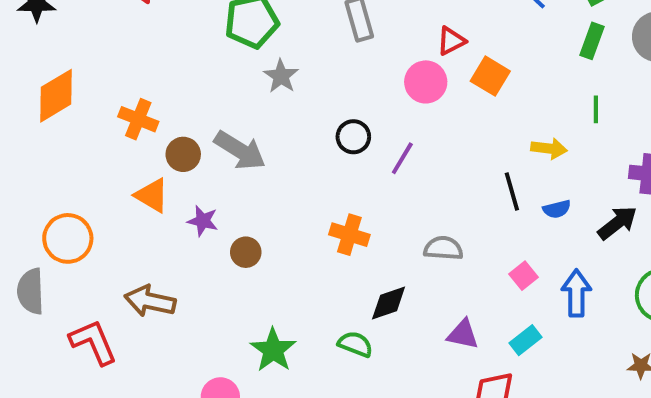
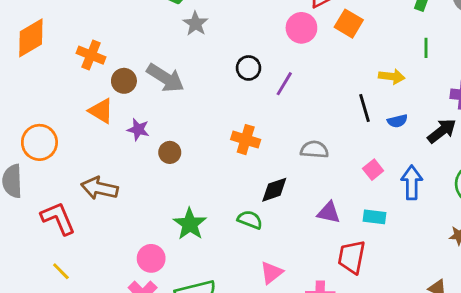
cyan rectangle: (526, 340) -> (375, 217), turned 45

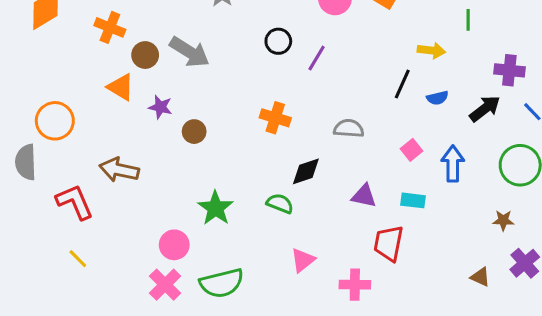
black line: (364, 108) -> (402, 84), turned 40

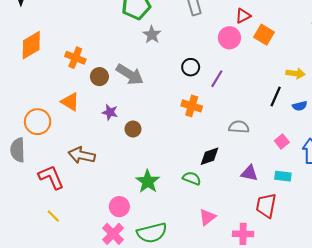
orange triangle: (121, 87) -> (70, 102), moved
orange cross: (275, 118) -> (192, 106), moved

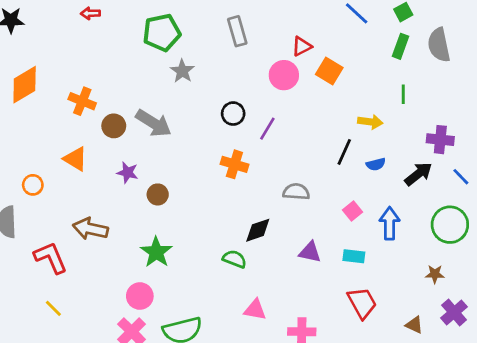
orange circle: (38, 122) -> (33, 185), size x0.6
green star: (148, 181) -> (156, 252), moved
red trapezoid: (266, 206) -> (362, 303), moved, turned 140
pink triangle: (207, 217) -> (255, 310), turned 48

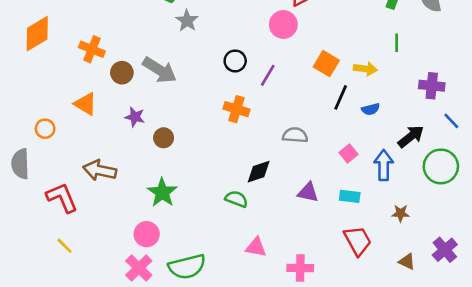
orange square: (329, 71) -> (326, 64), moved
black arrow: (418, 174) -> (411, 136), moved
brown star: (435, 274) -> (401, 213), moved

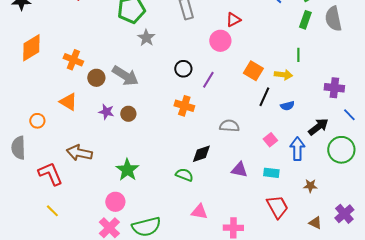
green line: (397, 43) -> (298, 55), moved
brown circle: (164, 138) -> (128, 114), moved

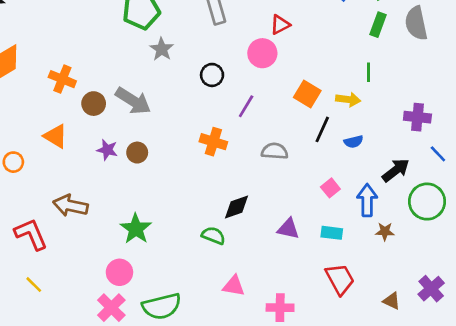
black circle: (183, 69) -> (212, 75), moved
gray semicircle: (229, 126) -> (275, 151), moved
brown star: (310, 186) -> (385, 231), moved

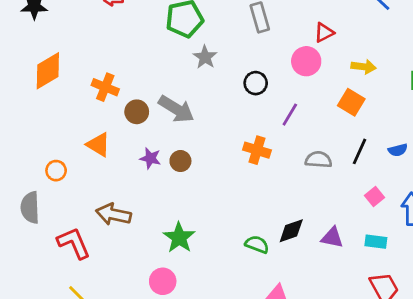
yellow arrow: (348, 99) -> (364, 67), moved
black line: (322, 129) -> (360, 151), moved
black diamond: (237, 207) -> (291, 231), moved

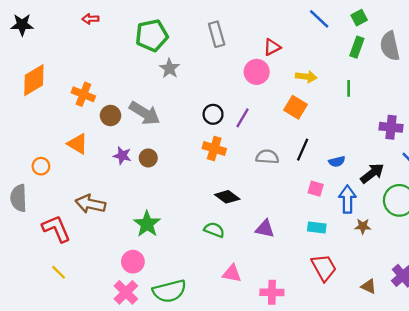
black circle: (256, 83) -> (213, 114), moved
blue semicircle: (398, 150) -> (337, 161), moved
pink square: (375, 197) -> (316, 189), turned -35
black diamond: (291, 231) -> (227, 197), moved, turned 55
purple triangle: (332, 238) -> (265, 229), moved

